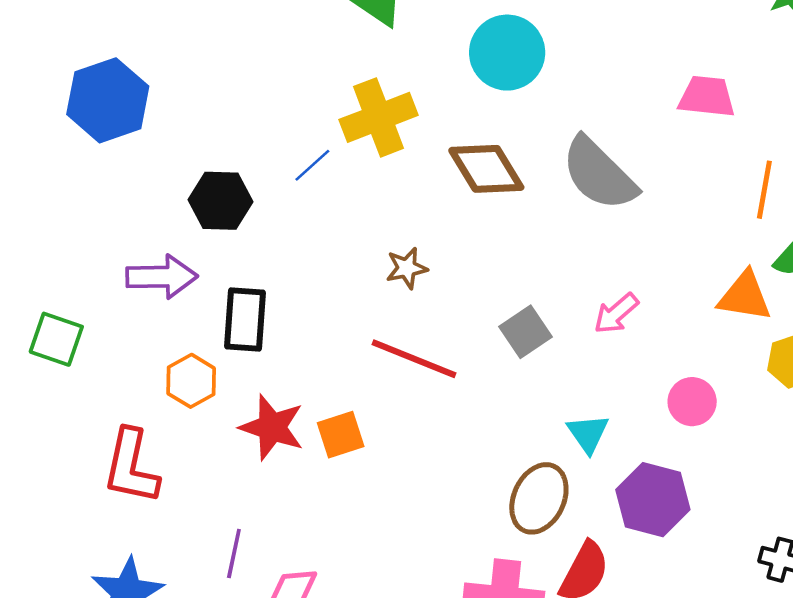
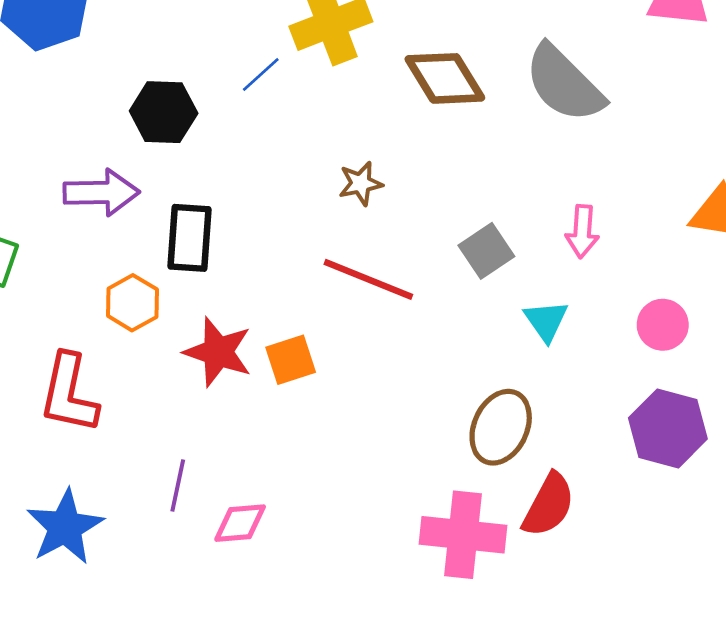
pink arrow: (616, 313) -> (582, 231), turned -45
cyan triangle: (588, 433) -> (546, 321), moved
purple hexagon: (653, 500) -> (668, 428), moved

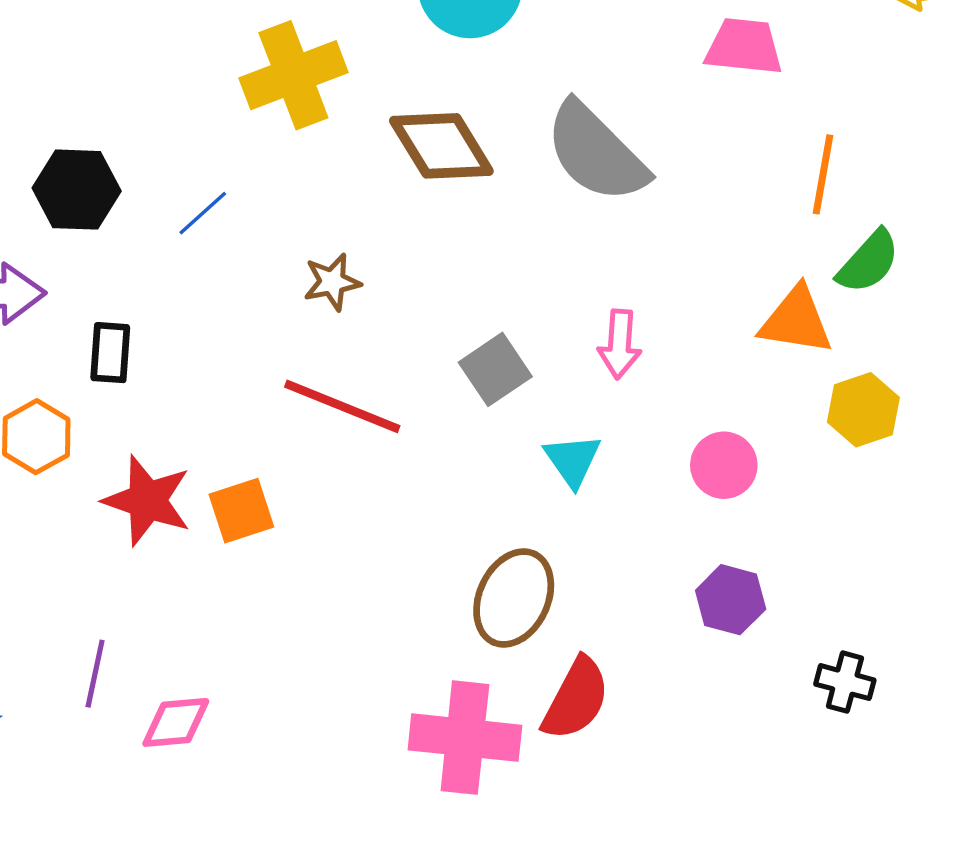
blue line: (261, 75) -> (203, 213), moved
black rectangle: (189, 238) -> (110, 353), size x0.7
purple hexagon: (668, 428) -> (731, 600), size x0.7

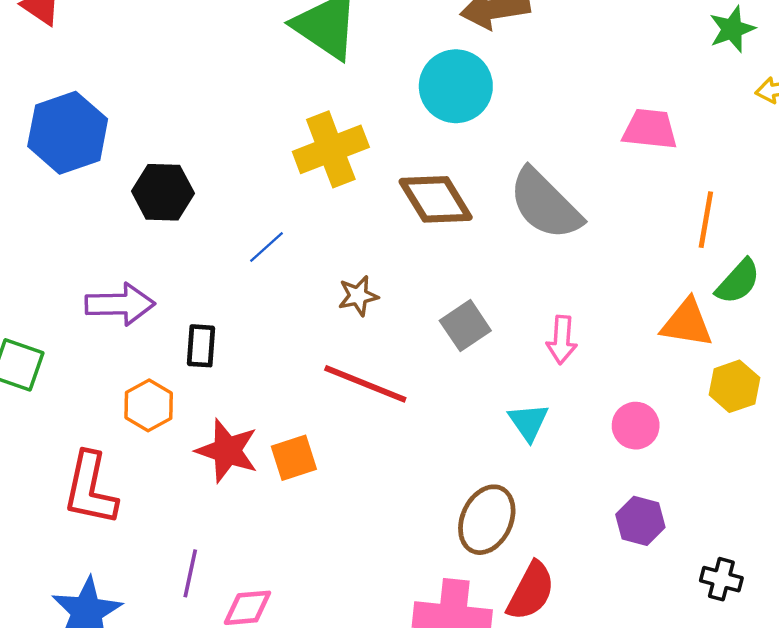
black hexagon: (77, 190) -> (163, 192), moved
gray square: (495, 369) -> (465, 326), moved

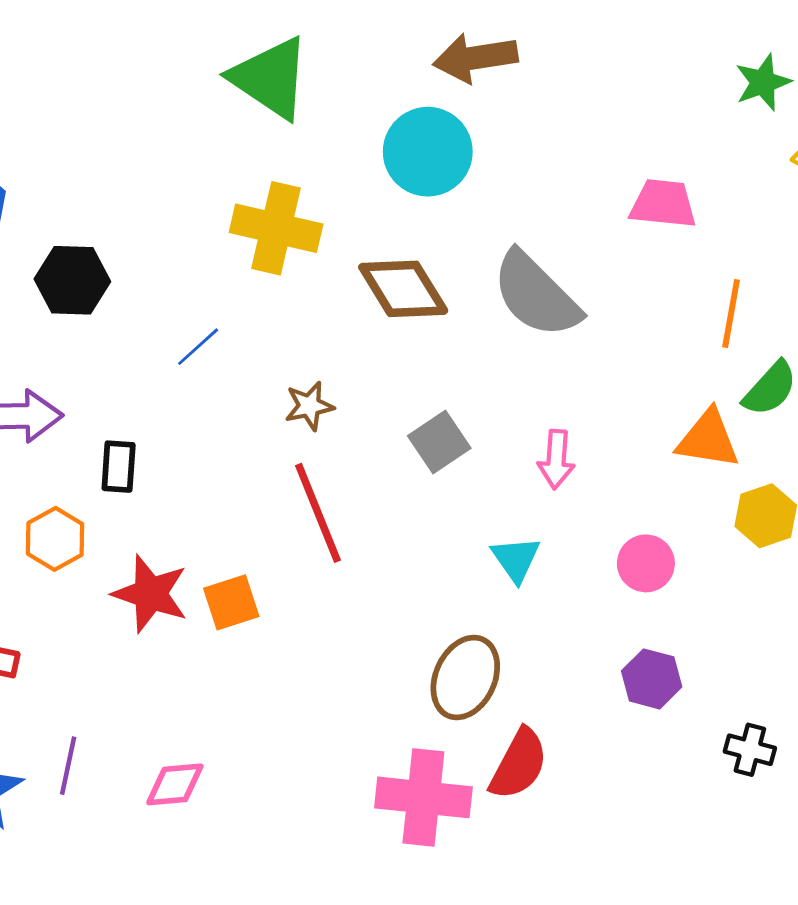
yellow cross: (331, 149) -> (276, 228), turned 34
red line: (365, 384) -> (318, 513), turned 46
purple line: (190, 573) -> (68, 766), moved

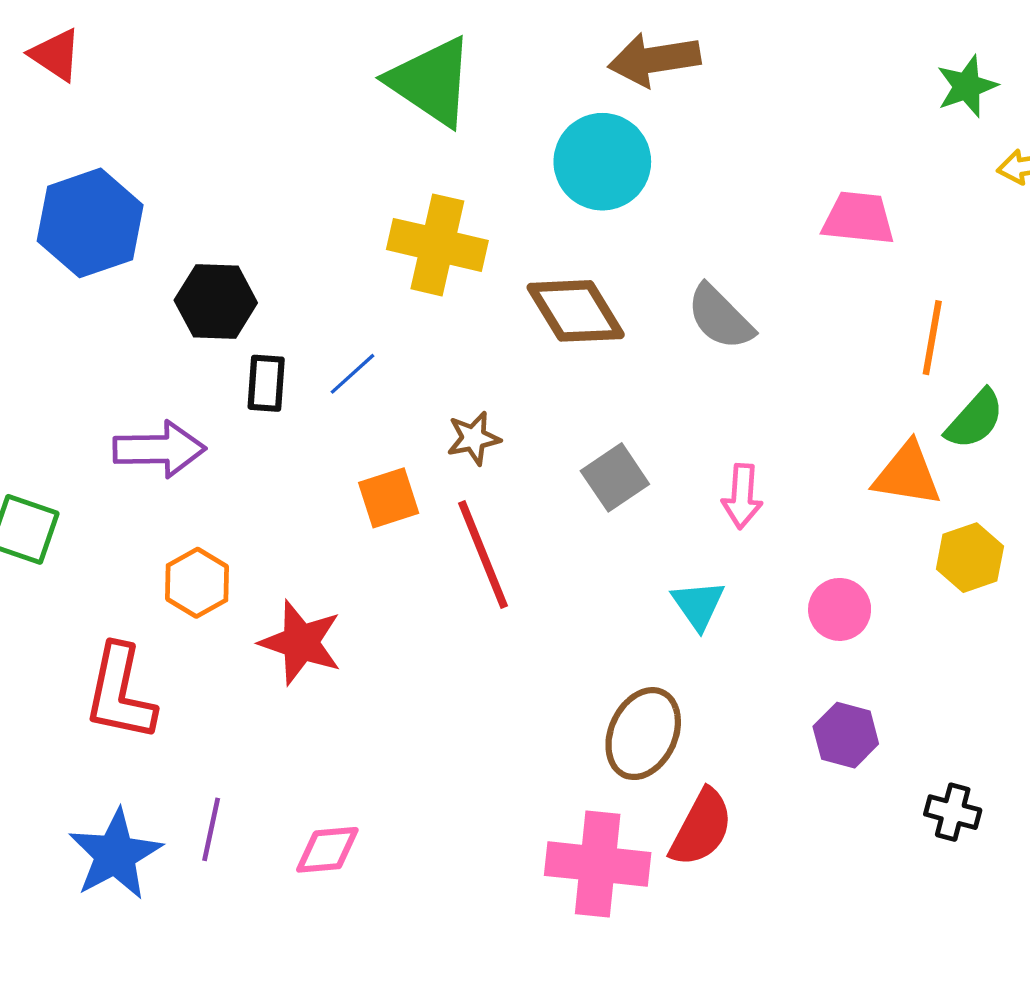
gray semicircle: (536, 295) -> (720, 317), size x0.7
black rectangle: (119, 467) -> (266, 383), moved
orange square: (231, 602) -> (389, 498), moved

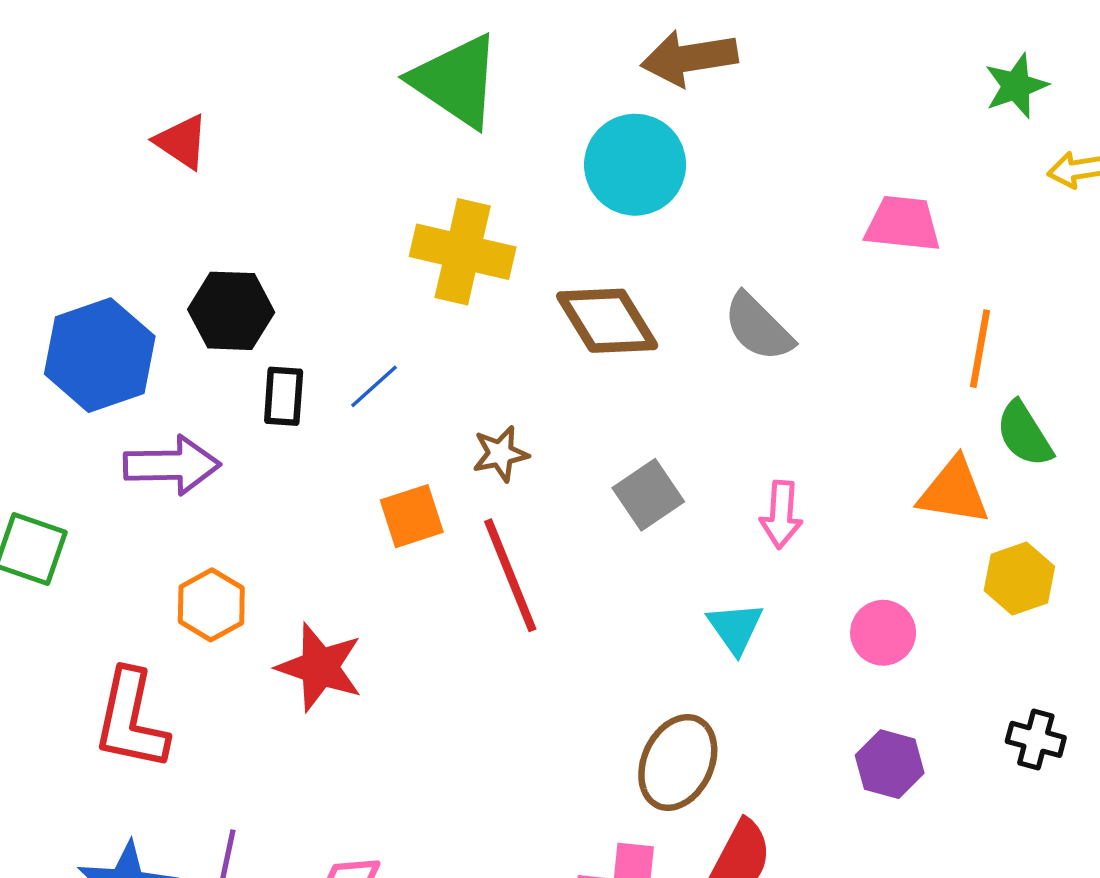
red triangle: (56, 55) -> (182, 142), moved
blue hexagon: (90, 223) -> (100, 355), moved
green semicircle: (975, 419) -> (1024, 434), turned 106
black cross: (953, 812) -> (1036, 739), moved

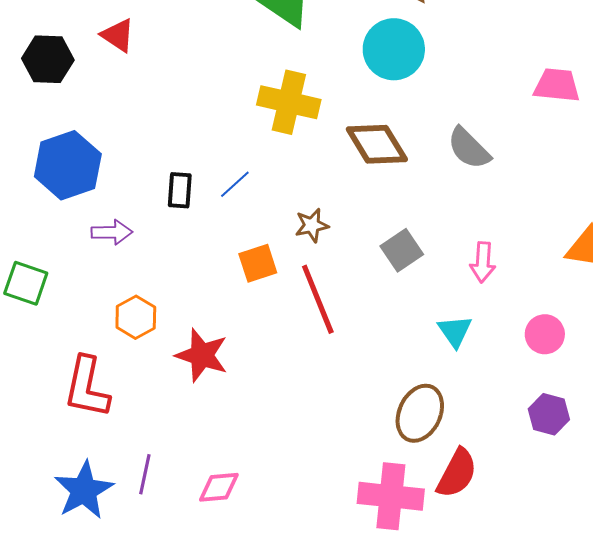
black hexagon: (231, 311) -> (48, 59), moved
purple arrow: (172, 465) -> (112, 232), size x0.7

